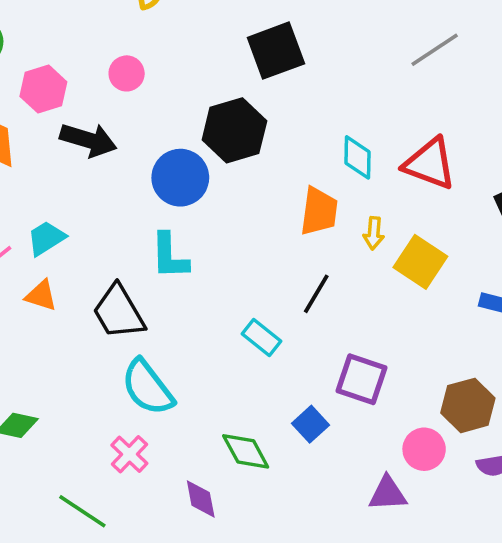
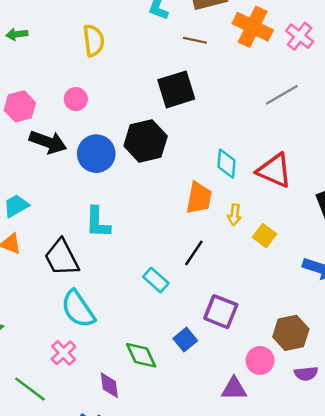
blue circle: (180, 178) -> (96, 154), moved
yellow square: (420, 262) -> (265, 236), size x0.7

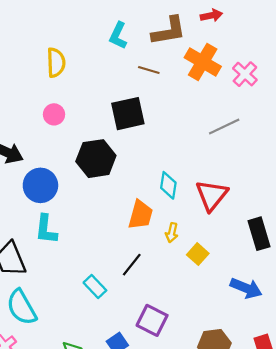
pink circle: (76, 99) -> (54, 114), moved
blue circle: (96, 154) -> (40, 185), moved
red triangle: (274, 171) -> (212, 195), turned 40

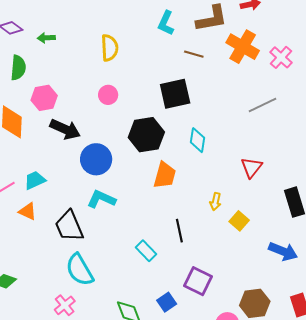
cyan diamond: (168, 185) -> (198, 140), moved
red triangle: (212, 195) -> (251, 167), size x0.7
orange trapezoid: (140, 215) -> (165, 175), moved
cyan L-shape: (46, 229) -> (101, 199), turned 108
black line: (132, 265) -> (179, 231), turned -50

